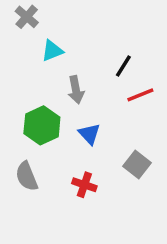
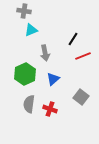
gray cross: (27, 17) -> (24, 11), moved, turned -32
blue triangle: (89, 134) -> (53, 79), turned 32
gray semicircle: (27, 176) -> (29, 104), moved, turned 30

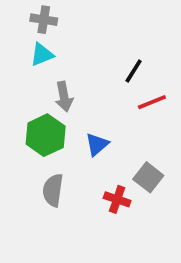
cyan triangle: (31, 30) -> (42, 54), moved
gray arrow: (45, 53) -> (64, 97), moved
red cross: (50, 109) -> (117, 199), moved

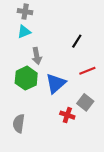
red line: (152, 102) -> (87, 71), moved
blue triangle: (97, 144) -> (56, 83), size x1.5
gray semicircle: (53, 190) -> (19, 124), moved

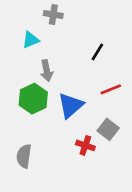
gray cross: (25, 12) -> (53, 15), moved

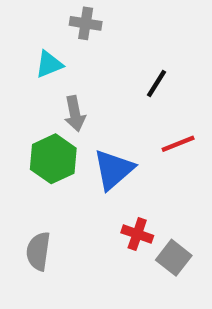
gray square: (108, 129) -> (174, 258), moved

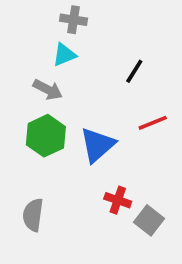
cyan triangle: (49, 64) -> (64, 55), moved
gray arrow: (75, 114) -> (48, 90), moved, turned -52

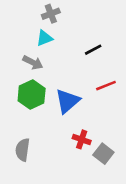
gray cross: (74, 20) -> (51, 14), turned -30
black line: (134, 71) -> (93, 50), turned 30

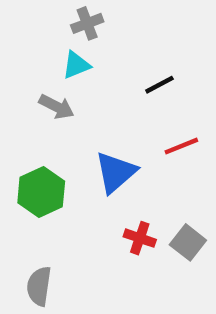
green hexagon: (32, 95) -> (41, 192), moved
gray semicircle: (23, 150) -> (39, 286), moved
gray square: (103, 154) -> (188, 242), moved

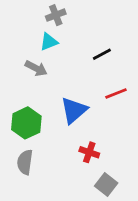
gray square: (188, 242) -> (106, 184), moved
gray semicircle: (39, 286) -> (25, 162), moved

